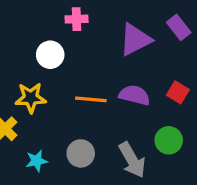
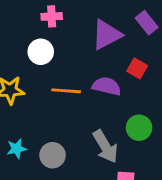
white circle: (50, 55) -> (41, 52), moved
red square: (178, 92) -> (137, 68), moved
gray circle: (81, 153) -> (53, 155), moved

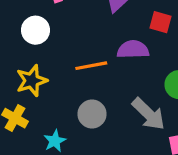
white circle: (41, 52) -> (35, 30), moved
gray circle: (53, 155) -> (92, 114), moved

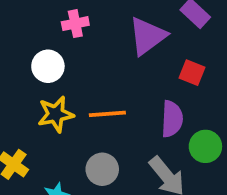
purple semicircle: (133, 50) -> (172, 119), moved, turned 88
yellow star: (32, 81) -> (56, 114), moved

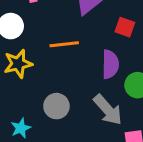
orange line: (107, 114) -> (64, 44), moved

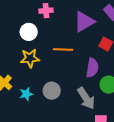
cyan star: (21, 128) -> (26, 94), moved

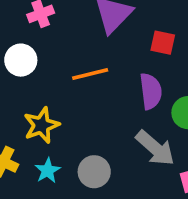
yellow star: (30, 58) -> (41, 125), moved
gray circle: (52, 91) -> (94, 172), moved

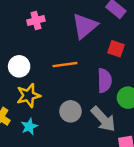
white circle: (21, 60) -> (19, 66), moved
gray circle: (94, 172) -> (71, 111), moved

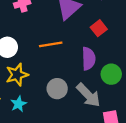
red square: (116, 49) -> (99, 28), turned 35

